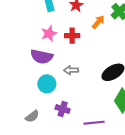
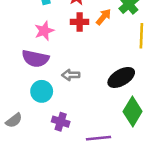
red cross: (72, 36) -> (80, 22), moved
gray semicircle: (32, 116) -> (14, 120), moved

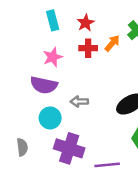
gray semicircle: (14, 120) -> (22, 147), turned -60
purple cross: (61, 122) -> (69, 148), size x1.6

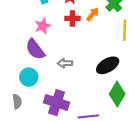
purple semicircle: (44, 85) -> (35, 49), turned 40
cyan circle: (50, 118) -> (29, 77), moved

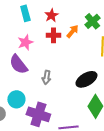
gray arrow: (65, 63) -> (46, 77), turned -80
cyan circle: (29, 77) -> (16, 99), moved

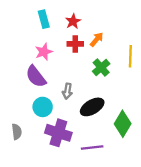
green cross: (92, 21) -> (101, 68), moved
black ellipse: (86, 79) -> (92, 107), moved
cyan circle: (16, 99) -> (43, 107), moved

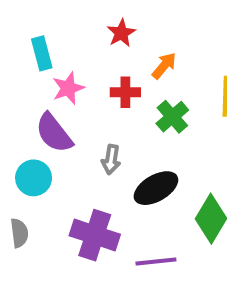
cyan rectangle: (44, 19) -> (42, 53), moved
red cross: (75, 44) -> (125, 92), moved
cyan circle: (43, 107) -> (34, 178), moved

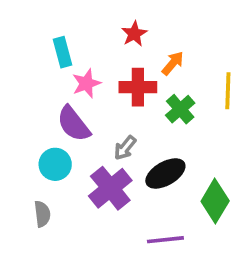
red cross: (125, 92) -> (138, 87), size x1.4
gray arrow: (111, 160) -> (125, 148), turned 30
purple cross: (95, 235) -> (110, 188), moved, turned 33

